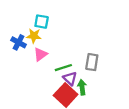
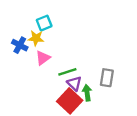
cyan square: (42, 22) -> (44, 23), turned -32
gray rectangle: (92, 62) -> (107, 78), moved

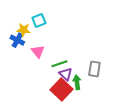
yellow star: (36, 38) -> (23, 30), moved
pink triangle: (43, 58) -> (38, 51), turned -32

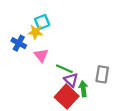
yellow star: (23, 30) -> (35, 32), moved
green line: (59, 64) -> (64, 69), turned 42

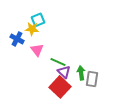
gray rectangle: (102, 74) -> (92, 79), moved
green arrow: (83, 89) -> (81, 73), moved

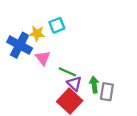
cyan square: (38, 20) -> (57, 25), moved
blue cross: (17, 39) -> (20, 45), size x1.5

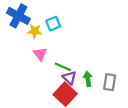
blue cross: (20, 45) -> (18, 16), moved
gray rectangle: (107, 92) -> (110, 82), moved

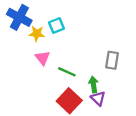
purple triangle: (69, 78) -> (98, 98), moved
gray rectangle: (110, 82) -> (112, 60), moved

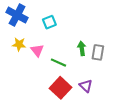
yellow star: (37, 34) -> (19, 44), moved
green arrow: (93, 85) -> (82, 48), moved

